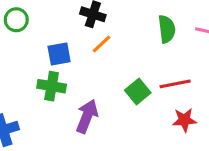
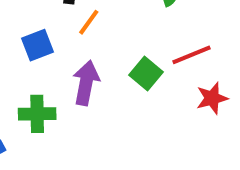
green cross: (52, 86) -> (37, 114), moved
purple arrow: (87, 116) -> (86, 83), moved

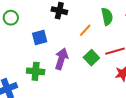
orange line: (89, 22) -> (85, 30), moved

